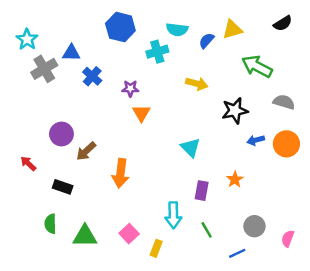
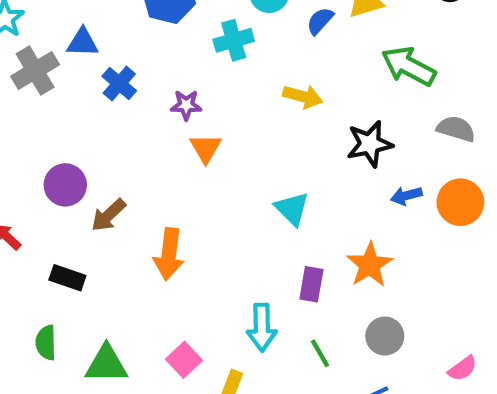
orange star: (235, 179) -> (370, 265), size x1.5
gray circle: (254, 226) -> (385, 336), moved
pink semicircle: (288, 238) -> (463, 368), turned -147

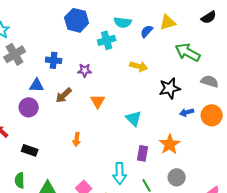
blue triangle: (83, 42) -> (37, 85), moved
blue cross: (119, 83) -> (54, 60), turned -35
orange triangle: (206, 148) -> (98, 101), moved
brown arrow: (108, 215) -> (64, 95), moved
orange arrow: (169, 254) -> (77, 139), size x0.6

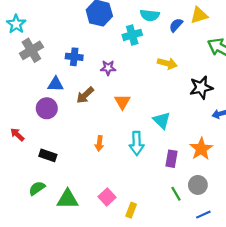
cyan arrow: (120, 173) -> (137, 143), moved
gray circle: (177, 177) -> (198, 185), moved
green semicircle: (20, 180) -> (37, 188), turned 56

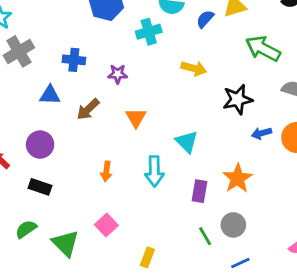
purple circle: (47, 108) -> (40, 145), moved
pink square: (107, 197) -> (106, 225), moved
green triangle: (68, 199) -> (65, 243), turned 45

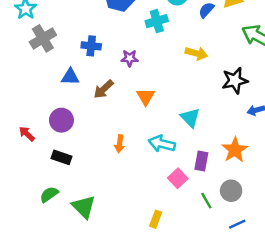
cyan arrow: (154, 171) -> (162, 144), turned 105
pink square: (106, 225) -> (178, 178), moved

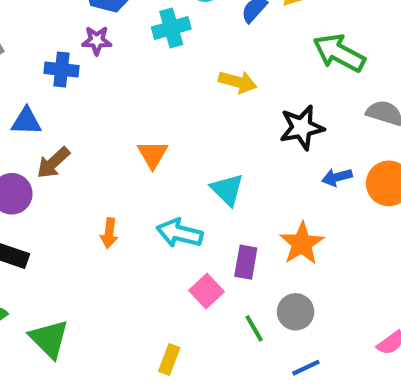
purple star: (130, 58) -> (97, 40), moved
brown arrow: (104, 89) -> (53, 163), moved

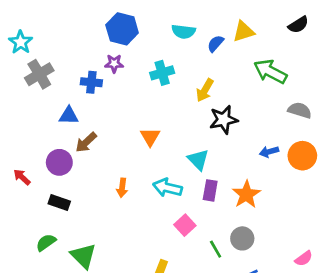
cyan cross: (171, 28) -> (162, 73), moved
yellow arrow: (238, 82) -> (205, 90), turned 105
black star: (302, 127) -> (224, 120), moved
purple rectangle: (246, 262) -> (210, 190), moved

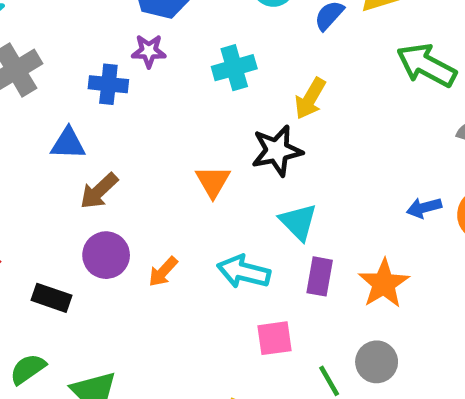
black star: (224, 120) -> (277, 151), moved
purple circle: (59, 162) -> (106, 255), moved
orange arrow: (122, 188) -> (163, 272), turned 36
pink square: (185, 225) -> (275, 338), turned 35

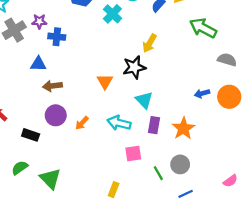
purple star: (149, 51) -> (39, 21), moved
cyan cross: (234, 68) -> (112, 14), moved, turned -30
brown arrow: (99, 191) -> (52, 86), turned 36

